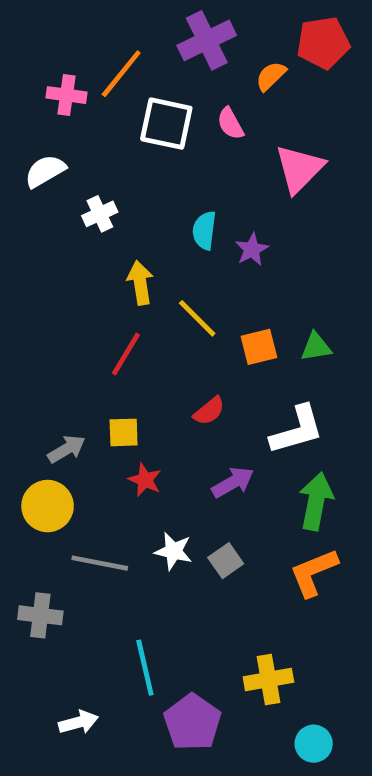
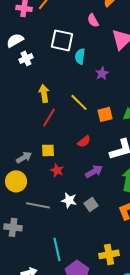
white square: (166, 124) -> (62, 40), moved
white cross: (100, 214) -> (26, 58), moved
cyan semicircle: (204, 230) -> (80, 56), moved
yellow arrow: (140, 283) -> (44, 93), moved

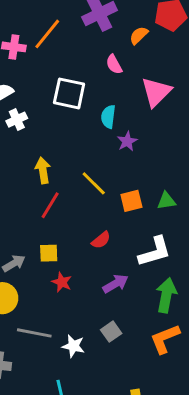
cyan semicircle: (80, 56) -> (108, 117), moved
white star: (69, 200) -> (73, 346), moved

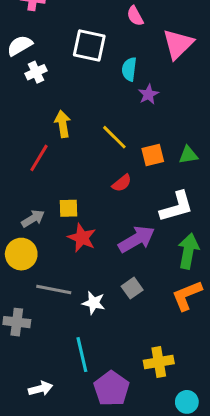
red line: (50, 205) -> (39, 158), moved
red semicircle: (101, 240) -> (122, 183), moved
red star: (62, 282) -> (82, 238), size x1.4
purple arrow: (116, 284) -> (137, 239), size x1.4

